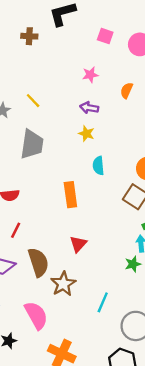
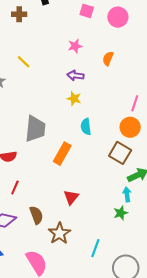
yellow line: (33, 101) -> (24, 62), moved
gray trapezoid: (32, 144) -> (35, 129), moved
orange rectangle: (70, 195) -> (62, 154), turned 40
brown semicircle: (38, 262) -> (36, 215), size x0.7

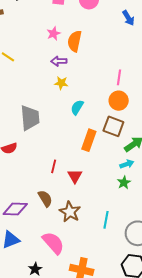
orange semicircle: (108, 59) -> (75, 41), moved, size x1.5
cyan semicircle: (86, 127) -> (77, 107), turned 49
orange rectangle: (62, 154) -> (89, 140), moved
red line: (15, 188) -> (54, 166), moved
cyan arrow: (127, 194) -> (127, 164), turned 88

